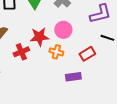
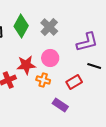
purple rectangle: (73, 77) -> (60, 105), turned 42

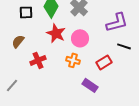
red star: (26, 65) -> (56, 33), moved, turned 30

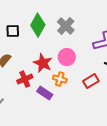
red star: (56, 33) -> (43, 63), moved
purple rectangle: (90, 85) -> (45, 93), moved

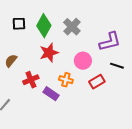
black square: (13, 31) -> (19, 24), moved
pink circle: (67, 57) -> (83, 61), moved
red star: (43, 63) -> (49, 53), moved, turned 30

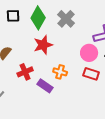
pink circle: (83, 61) -> (89, 53), moved
red rectangle: (97, 82) -> (91, 74), turned 49

